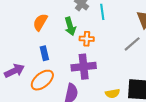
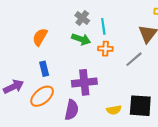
green arrow: (70, 26) -> (81, 39), moved, turned -54
orange cross: (87, 39) -> (105, 49), moved

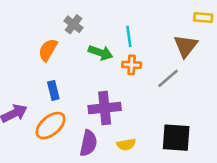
gray cross: (82, 18) -> (74, 24), moved
yellow semicircle: (114, 110) -> (126, 144), moved

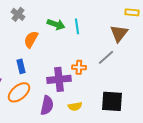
gray cross: (74, 24) -> (18, 14), moved
orange semicircle: (48, 50) -> (31, 39), moved
green arrow: (101, 53) -> (56, 24), moved
orange cross: (132, 65) -> (79, 67), moved

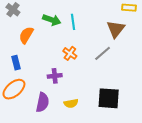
orange cross: (79, 67) -> (70, 53), moved, turned 32
purple cross: (59, 79) -> (55, 76), size x0.6

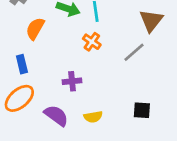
orange cross: (70, 53) -> (92, 42), moved
black square: (109, 98) -> (142, 110), size x0.6
purple semicircle: (42, 102) -> (56, 115), turned -66

